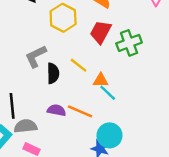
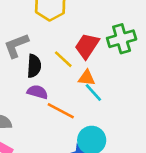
red trapezoid: (101, 32) -> (87, 46), moved
purple semicircle: (57, 110) -> (37, 92), moved

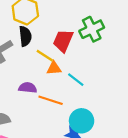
black semicircle: (34, 66) -> (25, 36), moved
orange triangle: (87, 78) -> (54, 68), moved

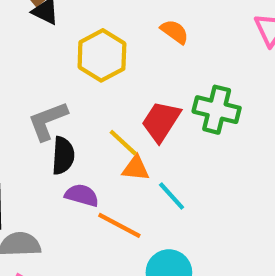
green cross: (92, 29) -> (217, 110), turned 30
black semicircle: (25, 36) -> (63, 156), moved

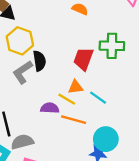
yellow hexagon: (102, 55) -> (20, 41), moved
yellow line: (123, 143) -> (67, 99), moved
black semicircle: (63, 156) -> (39, 61), moved

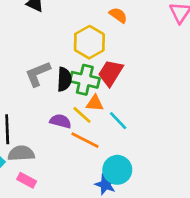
yellow hexagon: (20, 41) -> (89, 42), moved
green cross: (112, 46) -> (85, 80), moved
black semicircle: (39, 61) -> (64, 79), moved

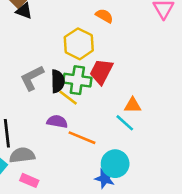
orange triangle: (95, 103) -> (133, 105), moved
yellow line: (82, 115) -> (68, 98), moved
cyan line: (118, 121) -> (125, 123), moved

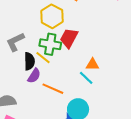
black semicircle: (58, 81) -> (29, 61), moved
purple semicircle: (57, 121) -> (34, 76), turned 112

